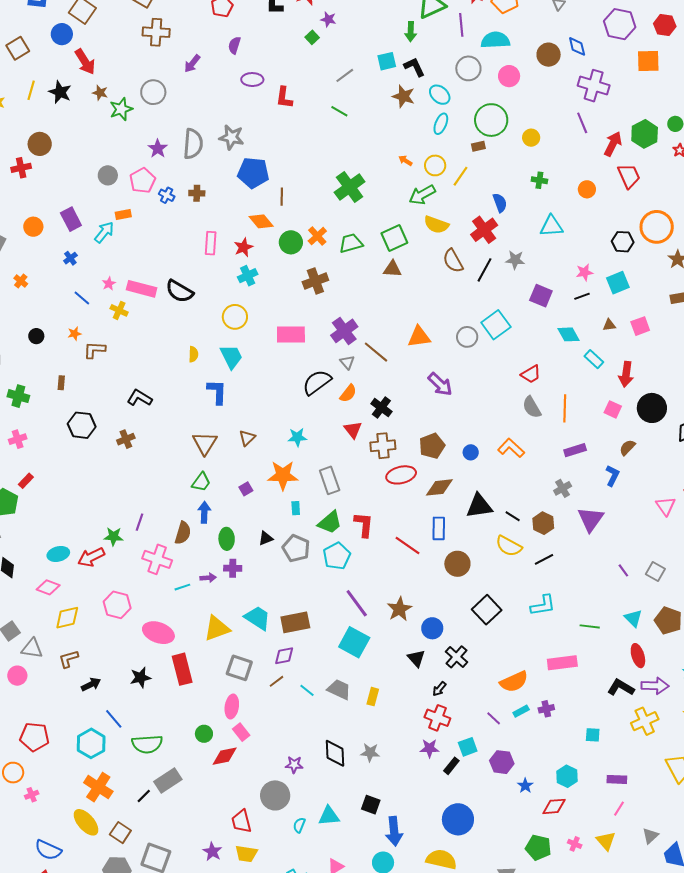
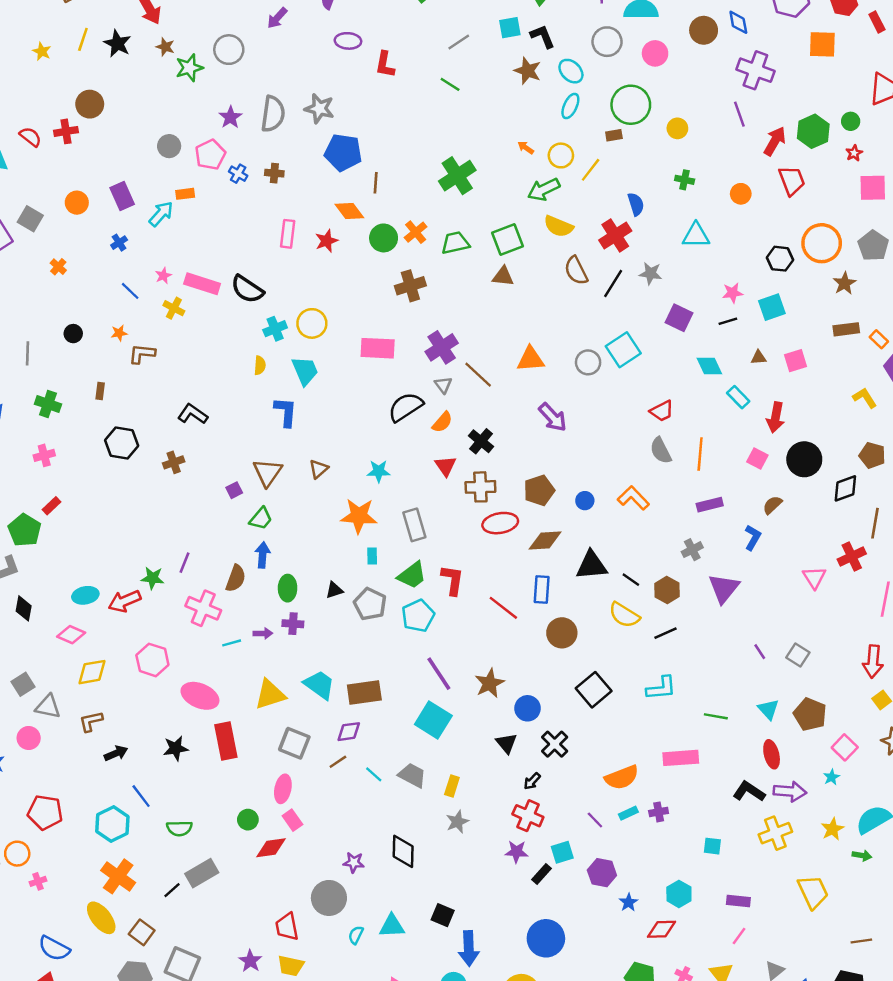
cyan cross: (248, 276) -> (275, 329), moved
purple square: (246, 489) -> (234, 490), moved
green semicircle: (147, 744) -> (179, 828), size x0.7
gray star: (370, 753) -> (457, 822), moved, turned -30

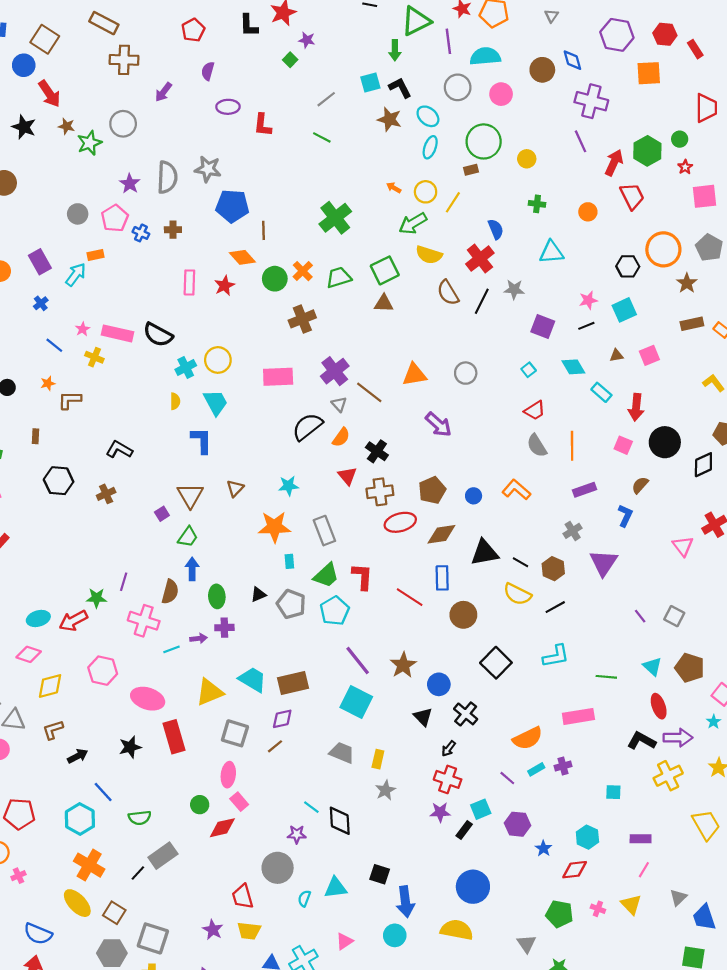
cyan square: (623, 350) -> (529, 370), moved, size x0.5
cyan line: (374, 774) -> (311, 807), moved

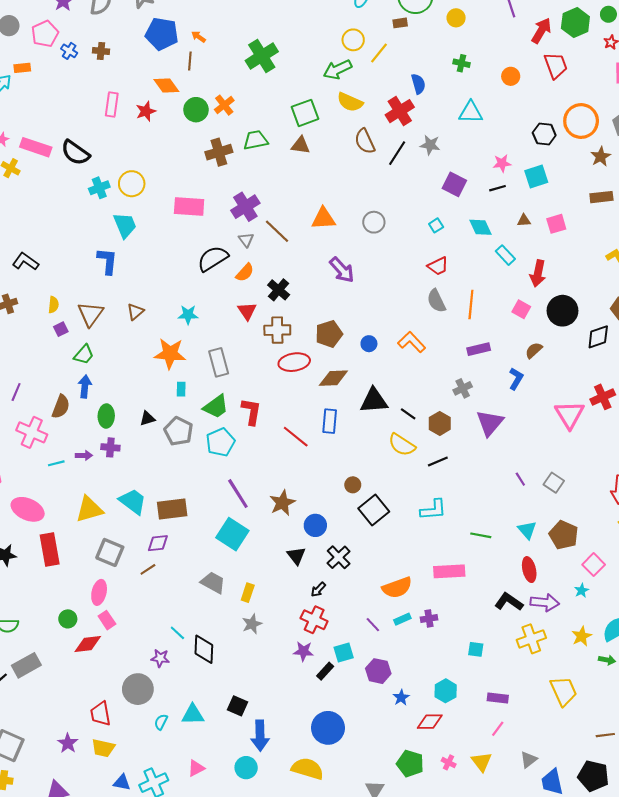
orange arrow: (394, 188) -> (199, 37), moved
green trapezoid: (339, 278) -> (256, 140), moved
yellow semicircle: (175, 401) -> (54, 305), moved
pink triangle: (683, 546) -> (570, 415), size x1.4
brown circle: (463, 615) -> (353, 485), moved, size x0.6

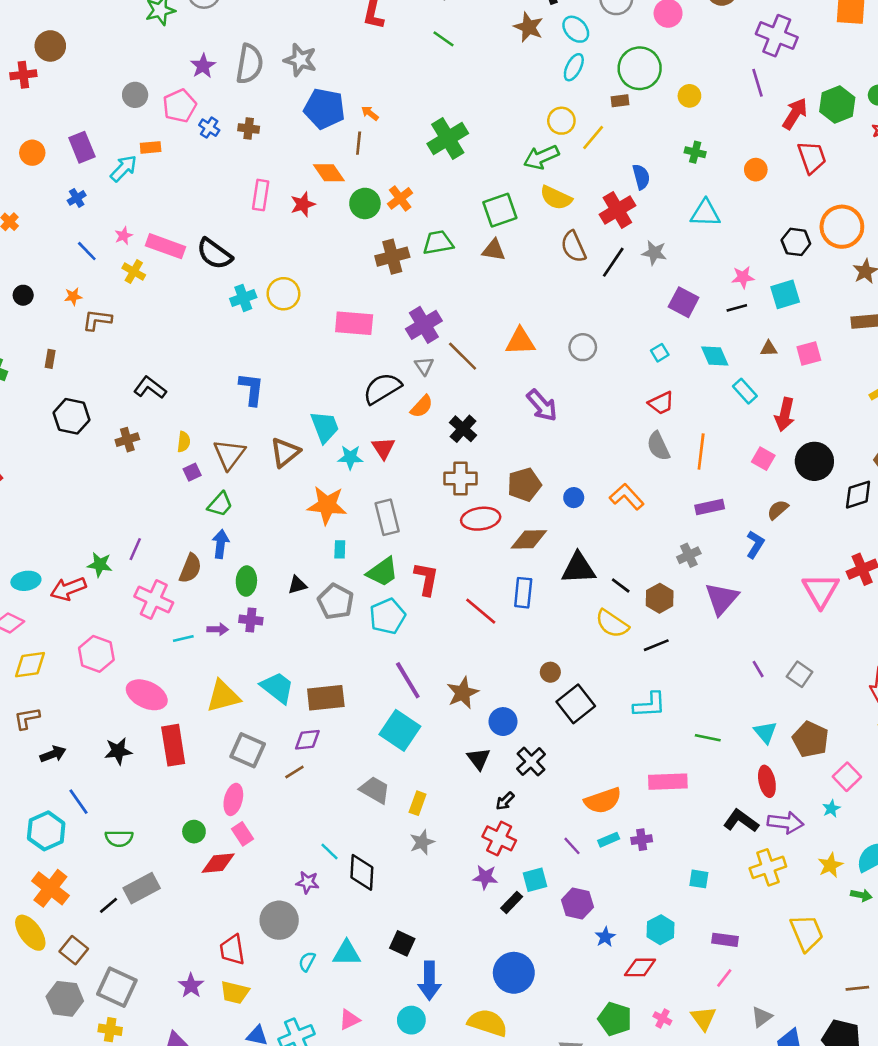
cyan trapezoid: (125, 225) -> (325, 427), moved
red triangle: (247, 311) -> (383, 448), moved
brown triangle: (135, 312) -> (285, 452), size x1.4

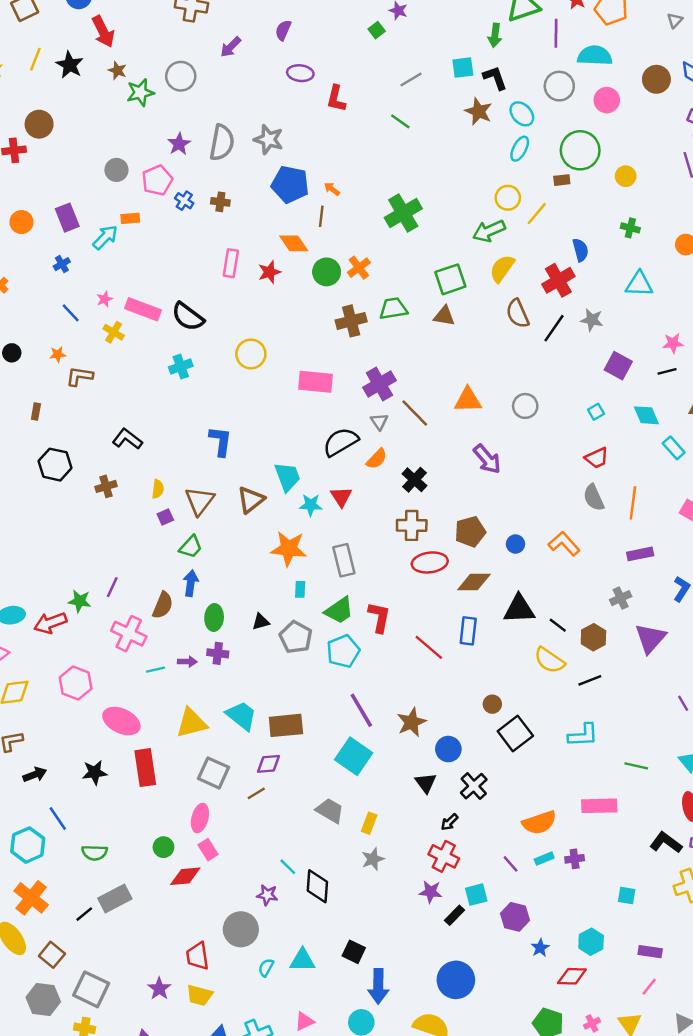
yellow semicircle: (556, 198) -> (502, 268), turned 100
cyan cross: (243, 298) -> (181, 367), moved
pink cross: (662, 1018) -> (592, 1023), turned 35

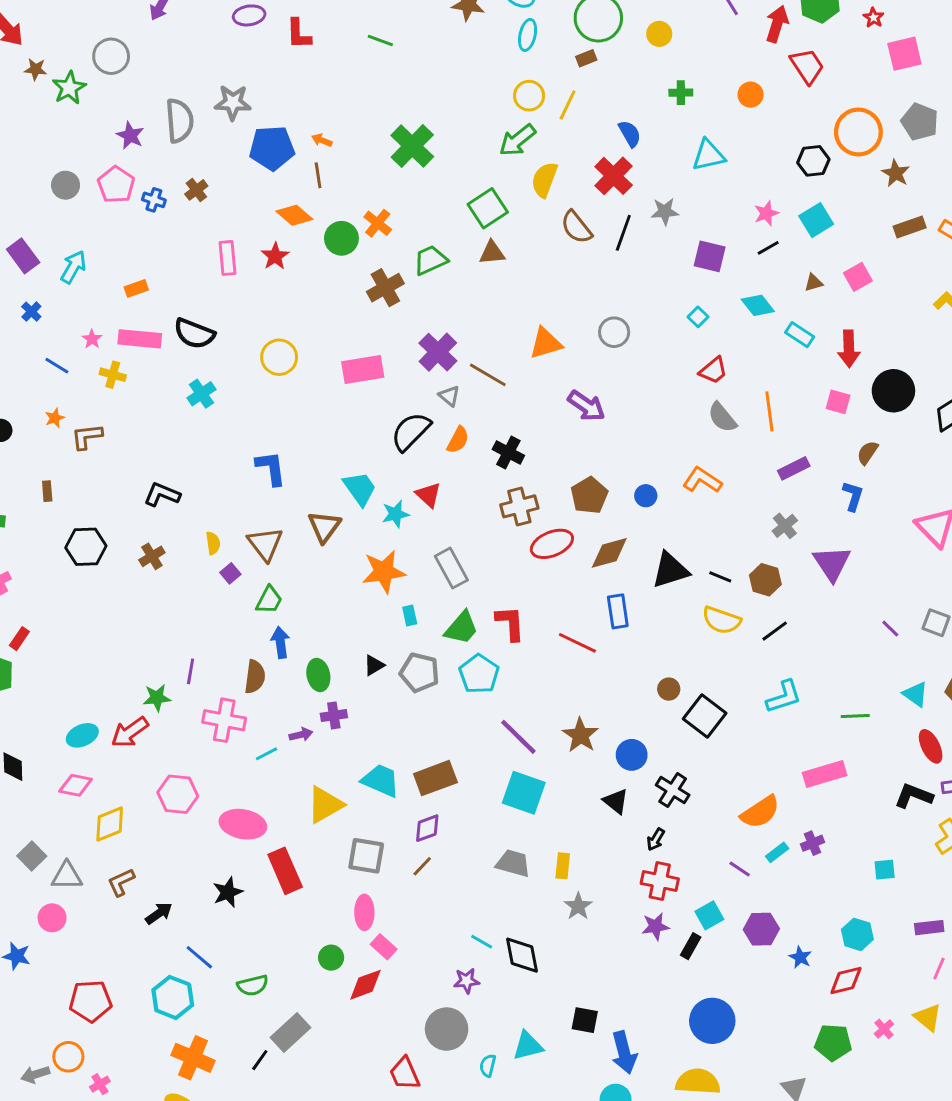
brown cross: (220, 202) -> (196, 190), turned -30
orange rectangle: (130, 218) -> (136, 288), moved

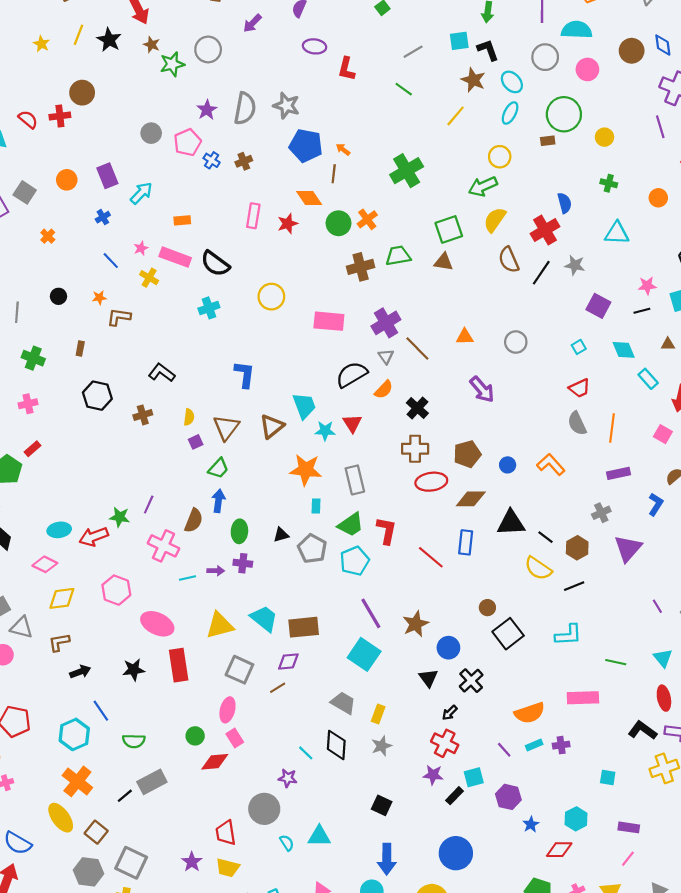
yellow line: (568, 105) -> (456, 116), moved
orange triangle: (546, 343) -> (465, 337), size x0.7
black diamond: (522, 955) -> (336, 745), moved
black square: (585, 1020) -> (382, 805), moved
cyan semicircle: (488, 1066) -> (287, 843), turned 119

